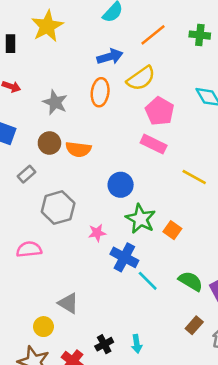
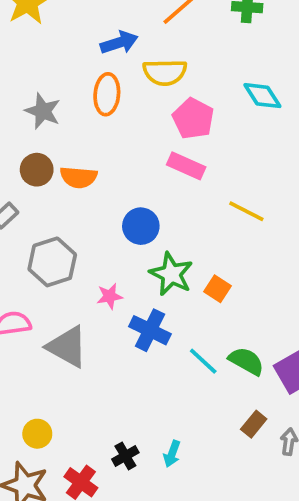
yellow semicircle: (141, 78) -> (165, 72), turned 36
cyan line: (148, 281) -> (203, 361), moved
gray triangle: (68, 303) -> (67, 347), moved, size x1.4
cyan arrow: (137, 344) -> (172, 454), turned 30

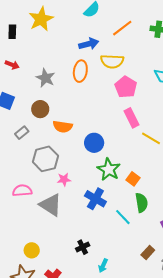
pink rectangle: (186, 166) -> (131, 118), moved, turned 36
orange semicircle: (79, 177) -> (63, 127), moved
pink star: (110, 296) -> (64, 180), moved
green semicircle: (246, 361) -> (142, 203), moved, turned 48
black cross: (125, 456) -> (83, 247), moved

